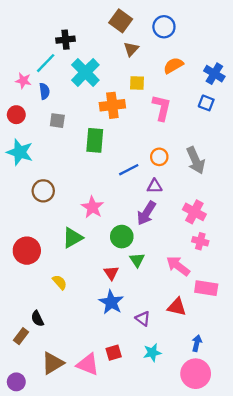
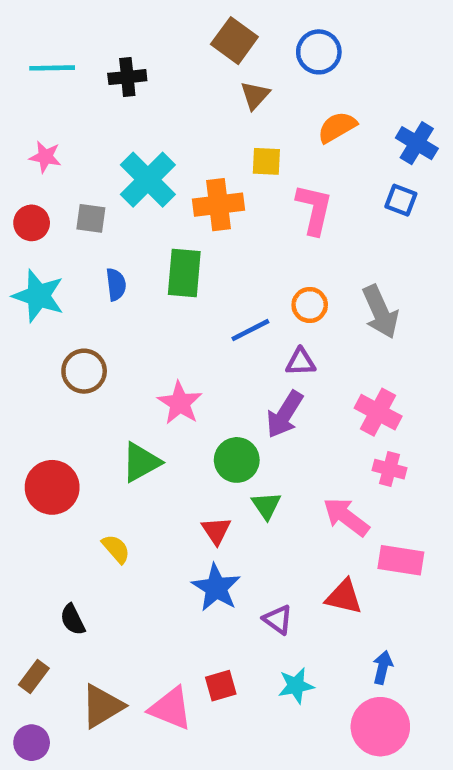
cyan line: (46, 63) -> (52, 68), moved, turned 45
cyan cross: (85, 72) -> (148, 180), moved
blue semicircle: (44, 91) -> (116, 284), moved
gray square: (57, 121) -> (91, 218), moved
brown rectangle: (21, 336) -> (34, 677), moved

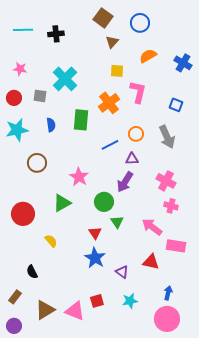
blue square: (401, 200) -> (176, 105), moved
orange cross: (218, 205) -> (109, 103), moved, turned -30
cyan star: (38, 296) -> (17, 130), turned -30

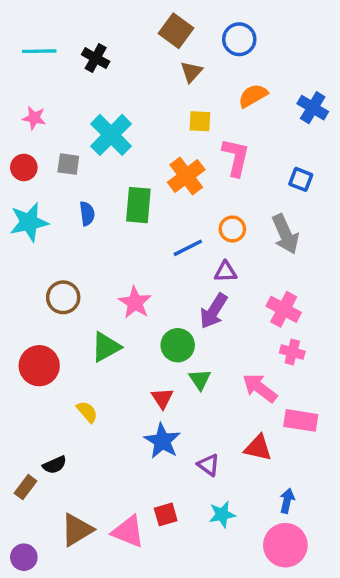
black cross: (56, 34) -> (96, 58), turned 35
brown circle: (37, 163) -> (63, 297), moved
black semicircle: (32, 272) -> (55, 465), turned -88
brown rectangle: (15, 297) -> (26, 487), moved

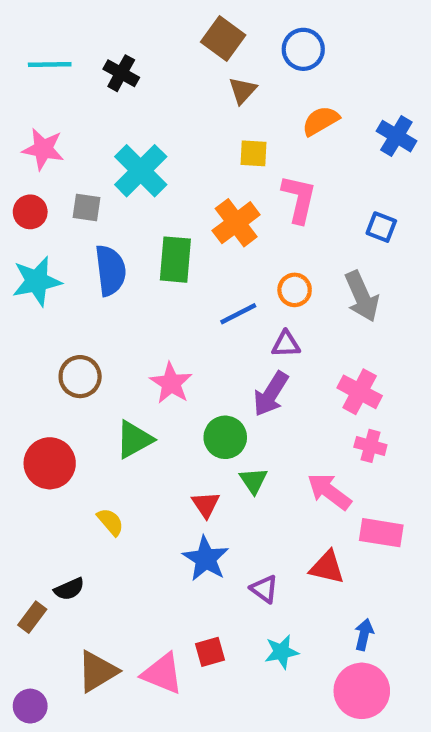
pink star: (34, 118) -> (43, 149), size x1.4
blue semicircle: (87, 214) -> (110, 270), size x1.6

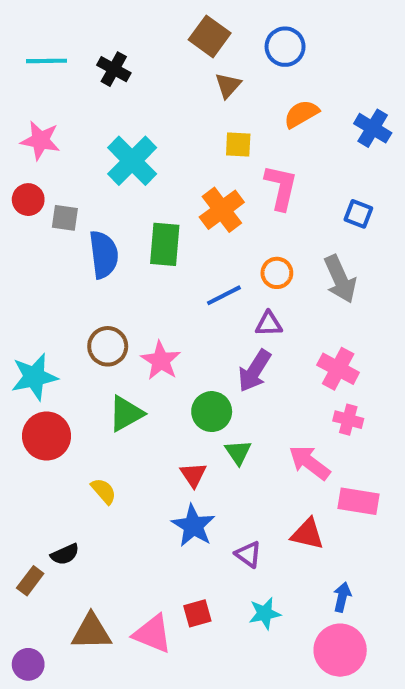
gray square: (87, 208) -> (65, 218), moved
cyan star: (37, 281) -> (34, 377), moved
brown circle: (80, 377) -> (108, 346), moved
brown triangle: (97, 671) -> (91, 632), turned 30

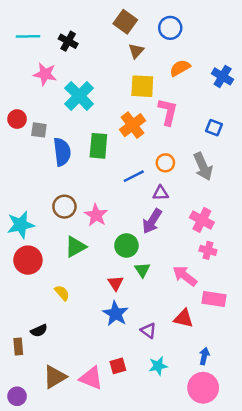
pink star: (40, 140) -> (45, 74), moved
yellow square: (238, 144) -> (142, 86), size x1.5
brown rectangle: (30, 581) -> (18, 346), turned -42
brown triangle: (91, 632) -> (55, 377), turned -30

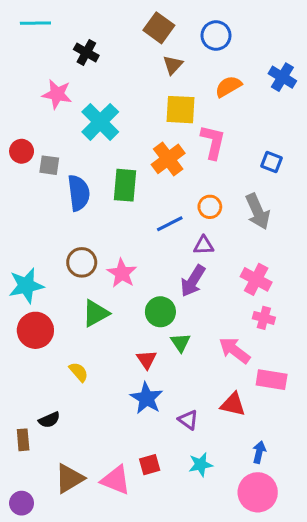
cyan line: (28, 36) -> (35, 23), moved
blue cross: (223, 76) -> (282, 77), moved

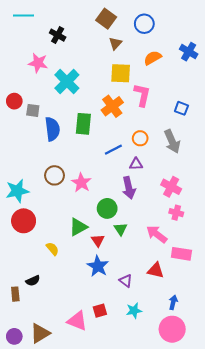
purple arrow: (193, 281) -> (129, 188), turned -45
green triangle: (96, 313) -> (78, 227), moved
brown triangle: (69, 478) -> (40, 333), moved

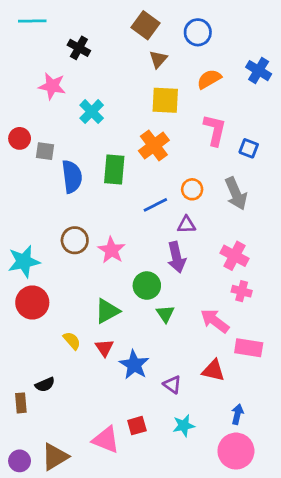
cyan cross: (67, 82) -> (92, 112), size x0.7
pink L-shape: (142, 95) -> (215, 130), moved
red triangle: (98, 240) -> (104, 348), moved

